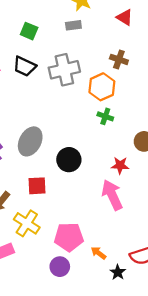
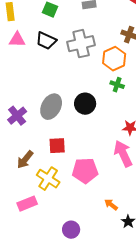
black circle: (69, 160) -> (85, 104), moved
pink pentagon: (69, 237) -> (85, 171), moved
purple circle: (60, 267) -> (71, 230), moved

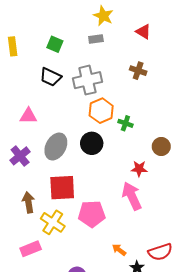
pink triangle: (17, 40) -> (28, 116), moved
orange hexagon: (114, 59) -> (101, 111), moved
red square: (57, 146) -> (62, 188), size x1.5
brown arrow: (25, 160) -> (28, 202), turned 132

